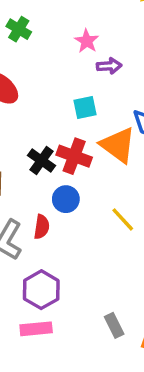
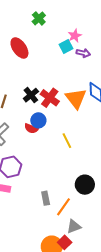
cyan square: (85, 108) -> (66, 47), moved, turned -32
red semicircle: (42, 227) -> (31, 128), moved, turned 88

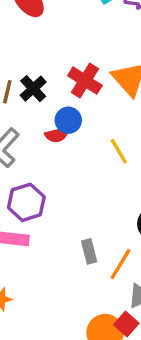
black cross: (31, 95) -> (33, 89), moved
red semicircle: (31, 128) -> (57, 135), turned -32

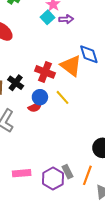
yellow line: (119, 151) -> (62, 97), moved
purple hexagon: (26, 202) -> (53, 179), moved

